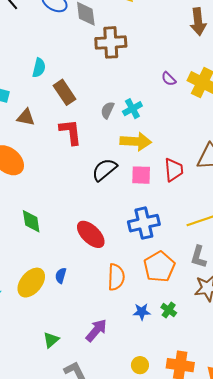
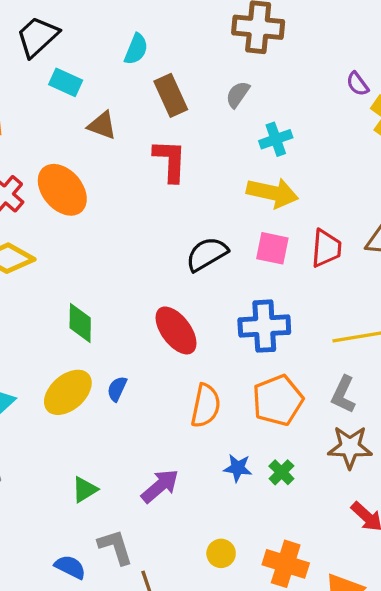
purple semicircle: (169, 79) -> (357, 84), moved
gray semicircle: (107, 110) -> (238, 95), moved
black semicircle: (104, 170) -> (207, 254), moved
green diamond: (31, 221) -> (80, 323), moved

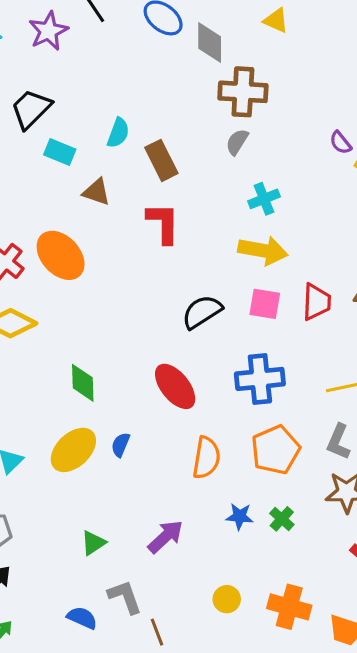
cyan semicircle: (136, 49) -> (118, 133), moved
gray semicircle: (238, 95) -> (237, 142), moved

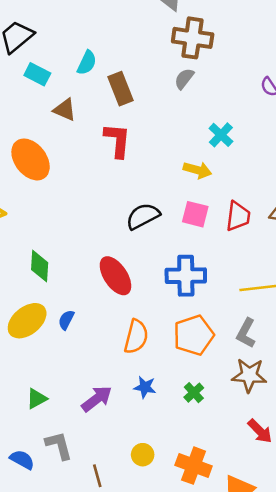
cyan cross: (264, 199) -> (221, 135), moved, turned -30
yellow arrow: (263, 251) -> (197, 170), size x0.7
blue star: (240, 516) -> (145, 387), moved
brown line: (157, 632) -> (97, 476), moved

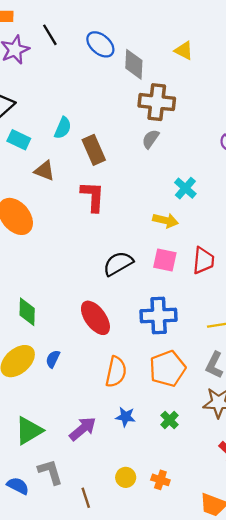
green triangle: (37, 399) -> (29, 431), size x1.5
orange cross: (194, 466) -> (160, 480), moved, size x0.6

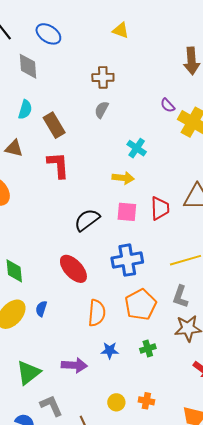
gray diamond: (134, 64) -> (28, 66), moved
brown cross: (157, 102) -> (103, 77), size x0.7
green cross: (170, 420) -> (148, 348), turned 35
purple arrow: (83, 429) -> (74, 365), turned 50

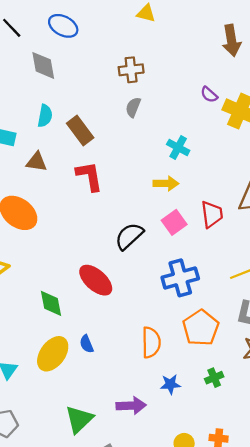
pink square: (127, 212) -> (174, 222), turned -35
red ellipse: (73, 269) -> (96, 280), moved
blue semicircle: (41, 309) -> (87, 344), turned -35

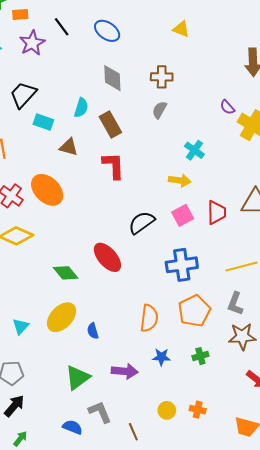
gray diamond: (43, 65) -> (112, 78), moved
green diamond: (51, 303) -> (66, 273), turned -35
blue semicircle: (87, 344) -> (93, 331), moved

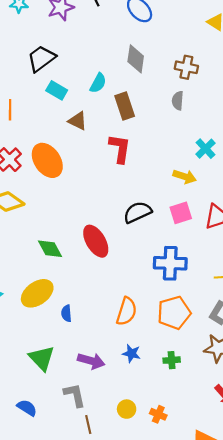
gray semicircle: (159, 110) -> (178, 101), turned -36
green triangle: (77, 378) -> (42, 358), turned -48
gray L-shape: (100, 412) -> (75, 395), moved

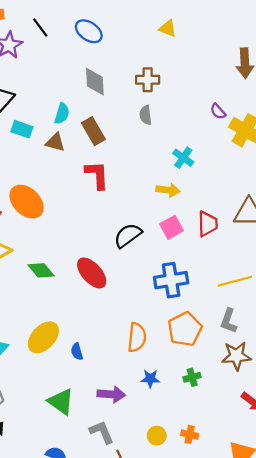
brown triangle: (78, 121) -> (55, 142), moved
green diamond: (50, 249) -> (41, 270), moved

